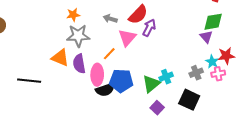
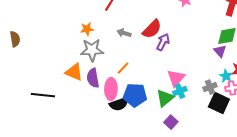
pink triangle: (127, 38) -> (176, 78), moved
black square: (189, 100) -> (219, 103), moved

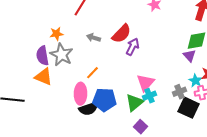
gray star: (92, 50) -> (62, 55), turned 30
purple semicircle: (93, 78) -> (42, 56), moved

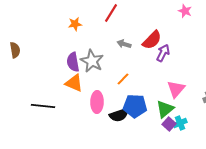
orange star: (56, 34) -> (75, 24), moved
pink ellipse: (80, 94) -> (97, 102), moved
cyan cross: (150, 96) -> (180, 123), moved
purple square: (140, 127) -> (169, 124), moved

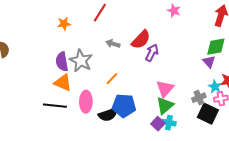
black line: (43, 106) -> (55, 106), moved
green triangle: (165, 109) -> (165, 106), moved
cyan cross: (180, 123) -> (169, 123), turned 32

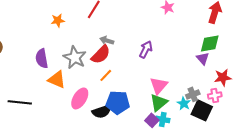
red semicircle: (141, 40) -> (101, 54), moved
purple semicircle: (62, 62) -> (42, 58), moved
cyan star: (215, 87) -> (184, 103), moved
pink ellipse: (86, 102) -> (80, 98), turned 30
black line: (55, 106) -> (20, 102), moved

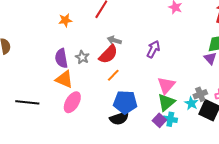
gray star: (75, 57) -> (82, 57), size x0.6
purple semicircle: (42, 58) -> (61, 58), moved
pink ellipse: (80, 98) -> (72, 102), moved
black semicircle: (102, 111) -> (119, 118), moved

